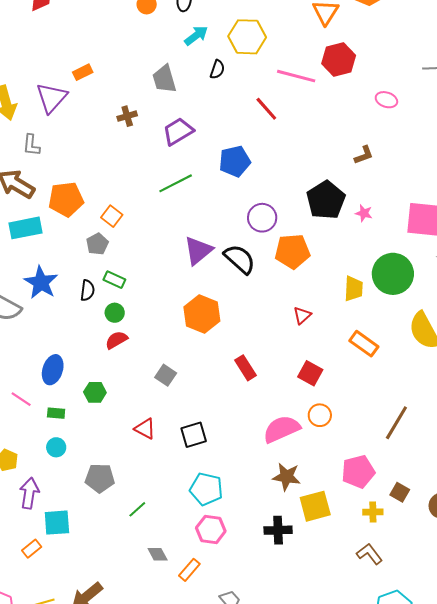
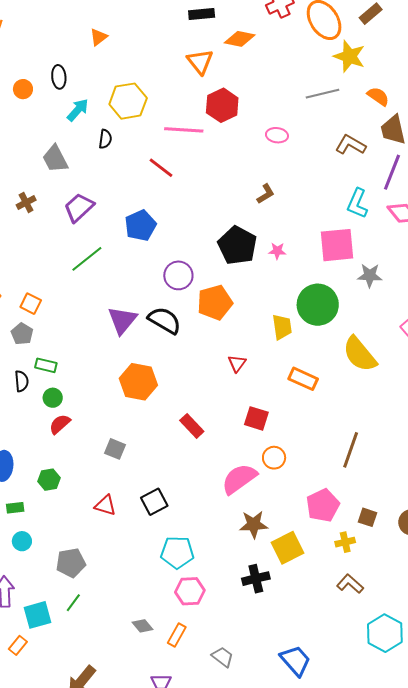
green line: (137, 509) -> (73, 603), moved

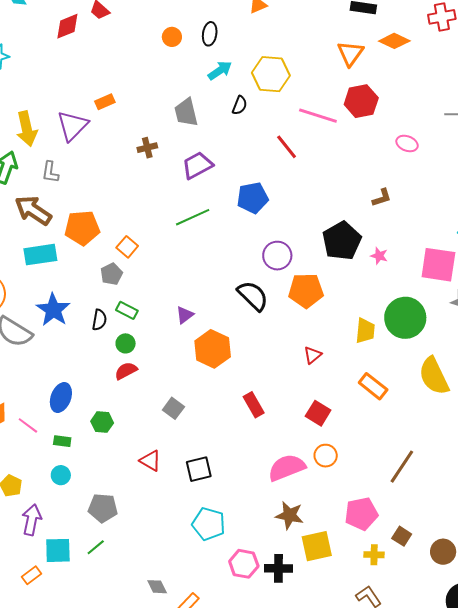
purple triangle: (122, 320) -> (185, 315), moved, size x0.6
pink hexagon: (190, 591) -> (244, 564), moved

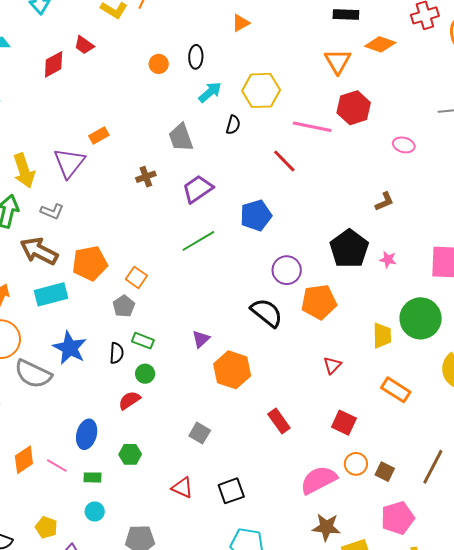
gray L-shape: (50, 172) -> (52, 211), turned -70
red semicircle: (126, 371) -> (129, 400), moved
brown square: (402, 536) -> (385, 472), moved

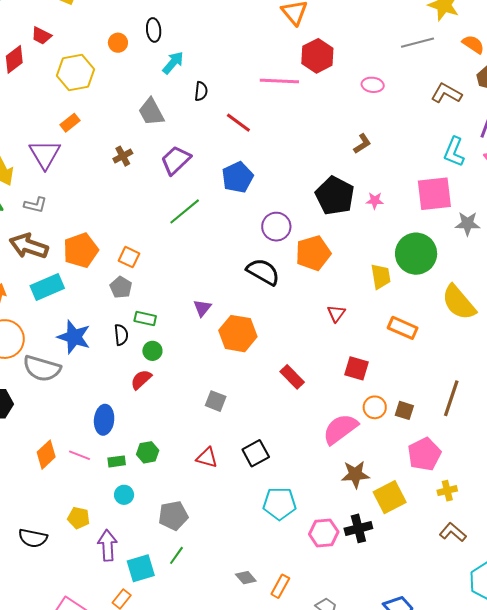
yellow hexagon: (261, 90) -> (75, 73), moved
red line: (284, 161) -> (238, 123), moved
green hexagon: (130, 454) -> (148, 452), moved

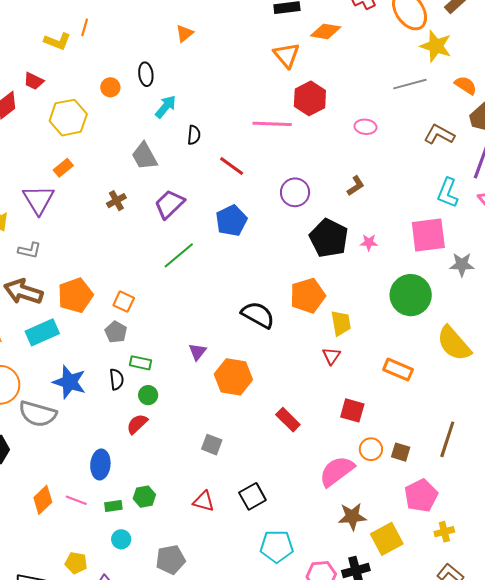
purple circle: (276, 227) -> (295, 192), moved
yellow trapezoid: (381, 276) -> (341, 323), moved

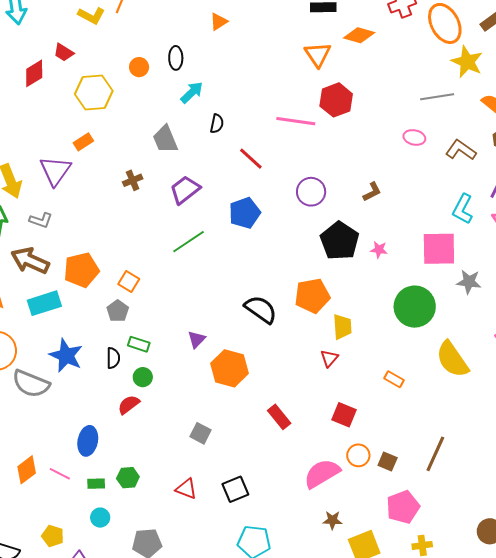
pink ellipse: (365, 127) -> (414, 137), moved
orange rectangle: (398, 370) -> (394, 379), size x0.7
brown star: (352, 517) -> (332, 520), size x0.7

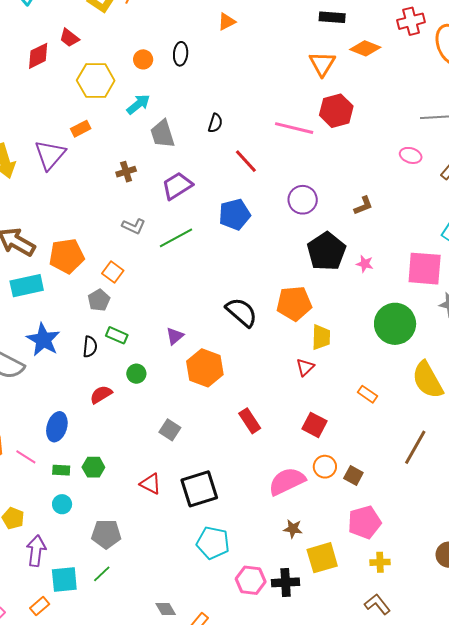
cyan arrow: (192, 92) -> (138, 104), moved
gray L-shape: (41, 220) -> (134, 226), moved
green circle: (143, 377) -> (136, 374), moved
brown line: (435, 454) -> (415, 447), moved
black square: (235, 489) -> (199, 489), size x1.4

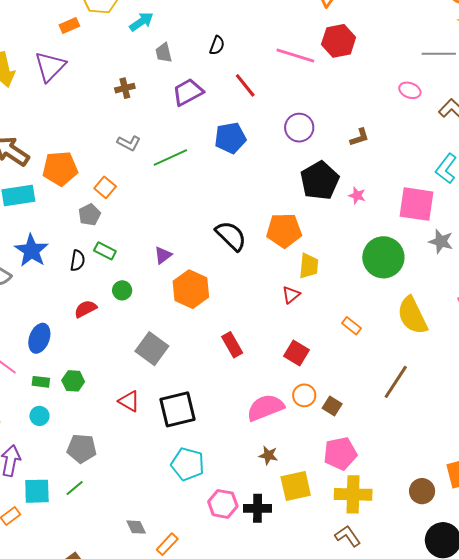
orange rectangle: (81, 129) -> (69, 26), moved
gray trapezoid: (162, 134) -> (164, 53), size x0.7
purple trapezoid: (177, 186) -> (188, 92), moved
gray square: (170, 430) -> (152, 349), size x1.5
yellow cross: (380, 562) -> (353, 494), size x1.8

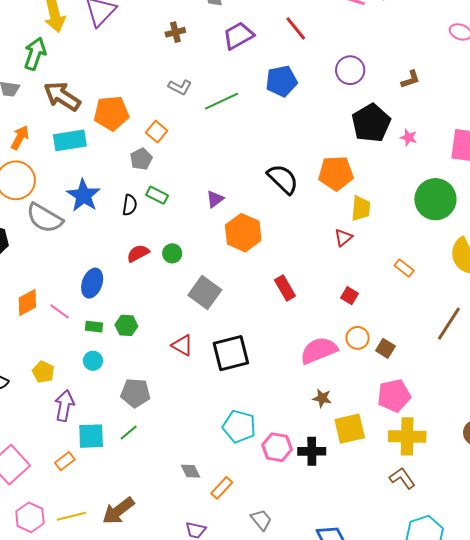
green circle: (122, 290) -> (172, 253), moved
red square: (297, 353) -> (349, 296), size x0.7
cyan pentagon: (188, 464) -> (239, 427), moved

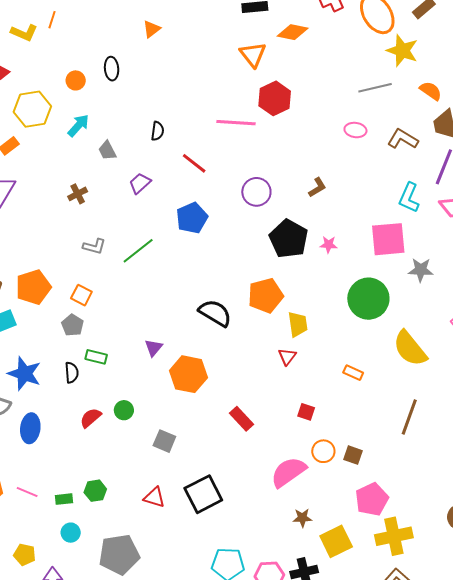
purple trapezoid: (238, 36) -> (140, 183), size x0.7
blue ellipse: (92, 283) -> (30, 428), moved
gray square: (205, 293) -> (164, 441), size x0.7
gray pentagon: (135, 393) -> (119, 555), size x1.4

